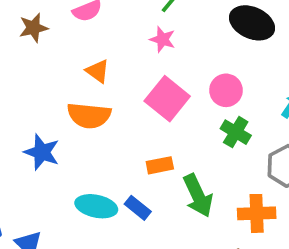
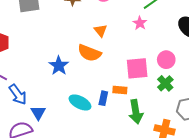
pink square: (167, 99) -> (137, 68), moved, turned 30
blue rectangle: (138, 208) -> (103, 98), moved, turned 48

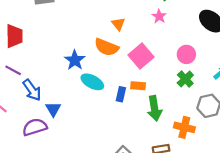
pink square: (137, 68) -> (141, 56), moved, turned -35
cyan ellipse: (80, 102) -> (92, 82), moved

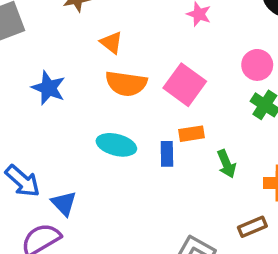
orange triangle: (118, 24) -> (111, 43), moved
blue star: (75, 60) -> (49, 88), moved
green arrow: (155, 108) -> (226, 164), size x0.7

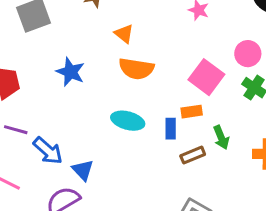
pink square: (185, 85) -> (206, 77), moved
brown rectangle: (252, 227) -> (193, 155), moved

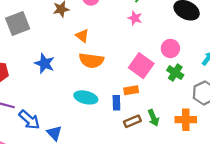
green arrow: (221, 137) -> (153, 118), moved

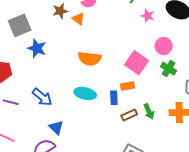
pink star: (135, 18) -> (148, 16), moved
orange triangle: (82, 36) -> (78, 19), moved
blue star: (45, 63) -> (37, 48), moved
blue arrow: (29, 120) -> (42, 97), moved

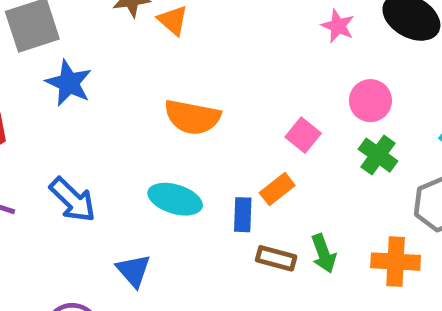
pink square: (137, 63) -> (303, 135), size x0.6
orange rectangle: (127, 86) -> (277, 189), turned -32
brown rectangle: (129, 115) -> (276, 258), turned 35
blue triangle: (56, 127) -> (134, 271), moved

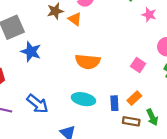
orange rectangle: (277, 189) -> (134, 98), moved

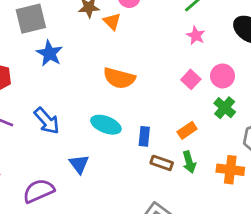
pink star: (149, 15) -> (196, 36), moved
pink square: (138, 65) -> (191, 79), moved
orange rectangle: (134, 98) -> (187, 130), moved

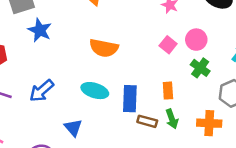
blue arrow: (47, 121) -> (42, 91), turned 95
orange rectangle: (187, 130) -> (168, 91), turned -56
blue rectangle: (144, 136) -> (130, 99), size x1.5

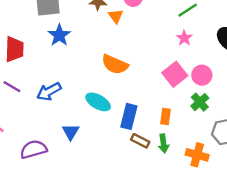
pink square: (168, 45) -> (175, 74), size x1.5

